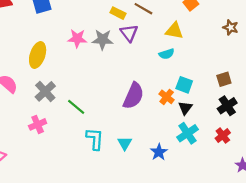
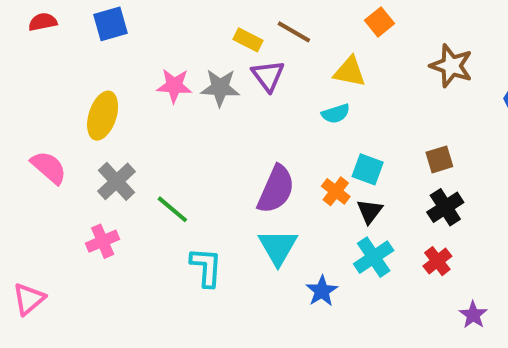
brown star: (231, 27) -> (451, 66), size x1.5
cyan triangle: (125, 143) -> (278, 247), moved, size x1.5

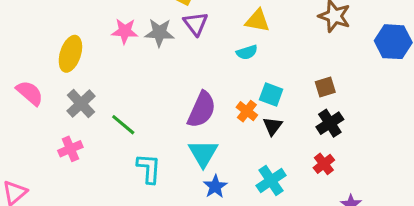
cyan cross: (374, 257) -> (271, 180), moved
blue star: (322, 291) -> (215, 186), moved

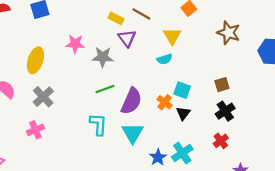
yellow triangle: (257, 21) -> (172, 36), turned 48
gray star: (159, 33) -> (103, 57), moved
green line: (123, 125) -> (105, 89), moved, turned -60
cyan L-shape: (149, 168) -> (98, 124), moved
blue star: (215, 186) -> (158, 157), moved

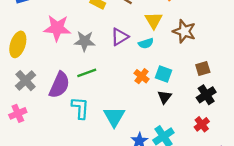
brown star: (229, 33) -> (184, 31), moved
purple triangle: (127, 38) -> (120, 37), moved, turned 36
pink star: (75, 44) -> (57, 28), size x1.4
purple semicircle: (131, 101) -> (59, 85), moved
orange cross: (165, 102) -> (142, 76), moved

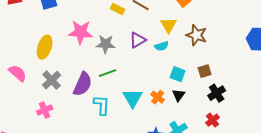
brown square: (203, 69) -> (205, 71), moved
orange cross: (142, 76) -> (158, 97), moved
cyan triangle: (114, 117) -> (133, 98), moved

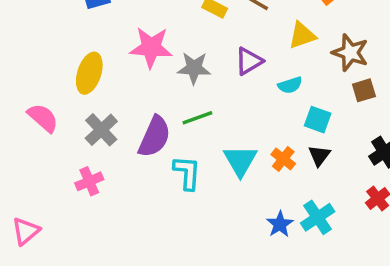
yellow triangle: (169, 25) -> (302, 35), turned 42
cyan semicircle: (162, 46) -> (290, 85), moved
brown square: (205, 71) -> (364, 90), moved

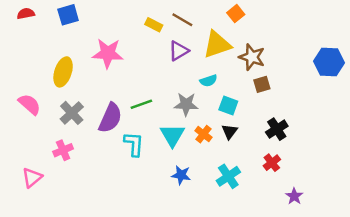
yellow triangle: (302, 35) -> (217, 45), size x1.4
purple triangle: (249, 61) -> (179, 51), moved
gray star: (194, 68) -> (186, 104), moved
blue star: (280, 224) -> (181, 175), moved, turned -30
pink triangle: (26, 231) -> (32, 178), moved

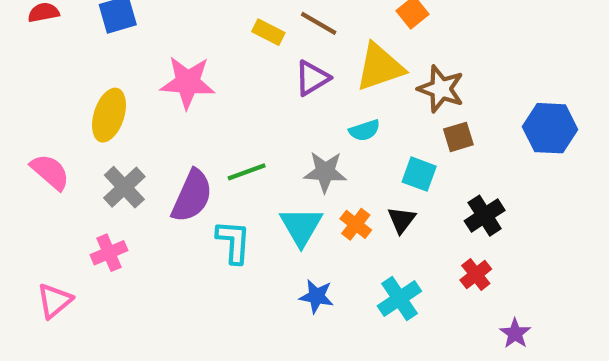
blue hexagon: (329, 62) -> (550, 128), moved
cyan square: (228, 105) -> (419, 174), moved

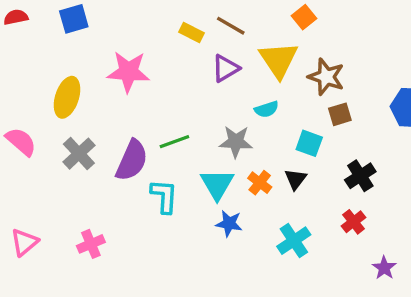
yellow triangle: (380, 67) -> (278, 60), turned -45
pink cross: (109, 253) -> (91, 244), moved
blue star: (316, 296) -> (229, 223), moved

